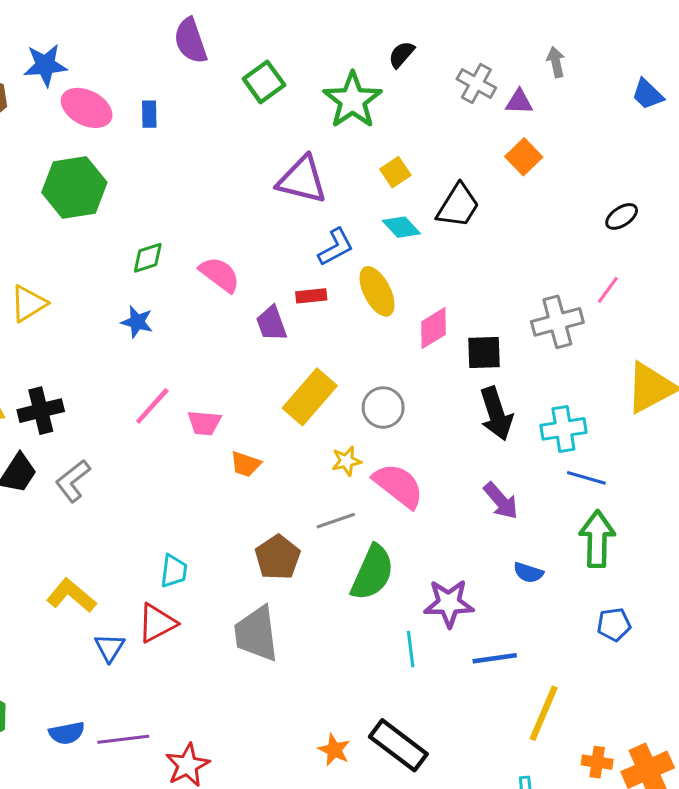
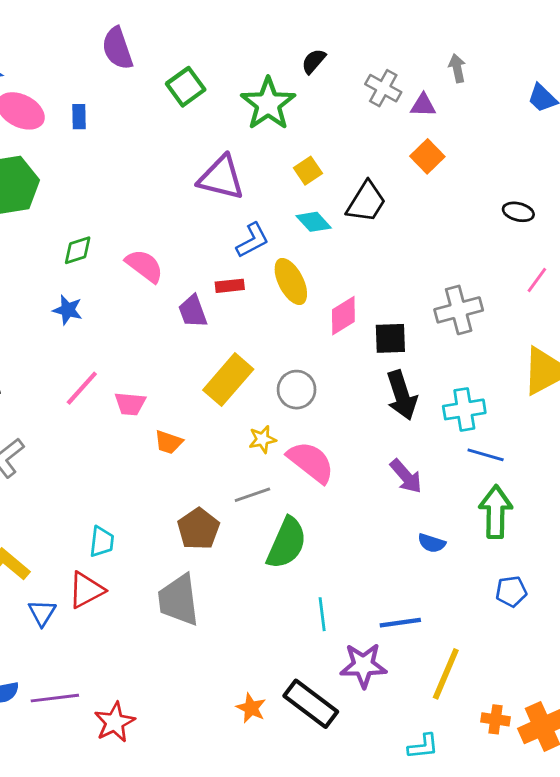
black ellipse: (622, 216) -> (518, 212), turned 48
pink line: (608, 290) -> (537, 280), moved
purple star: (449, 603) -> (363, 665), moved

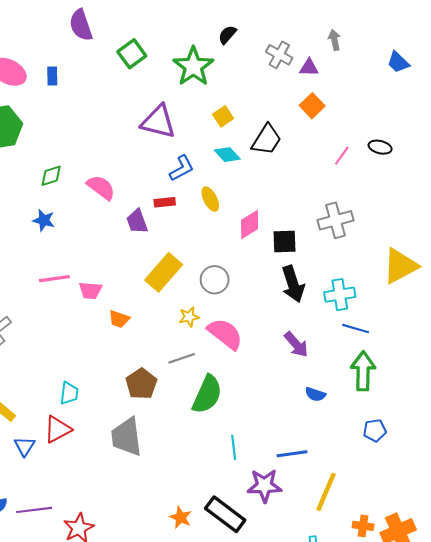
pink line: (537, 280) -> (342, 156), moved
yellow ellipse: (291, 282) -> (210, 199), size x0.7
pink line: (82, 388) -> (54, 279), turned 40

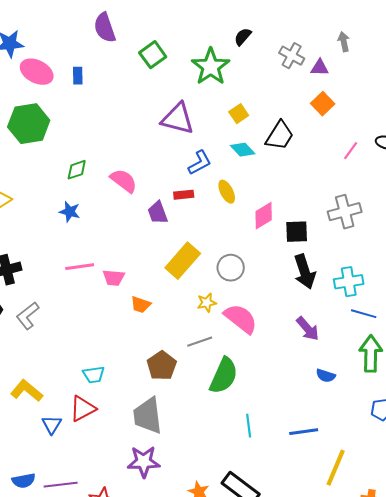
cyan trapezoid: (69, 393) -> (94, 375), turned 75
purple star: (264, 486) -> (144, 462), moved

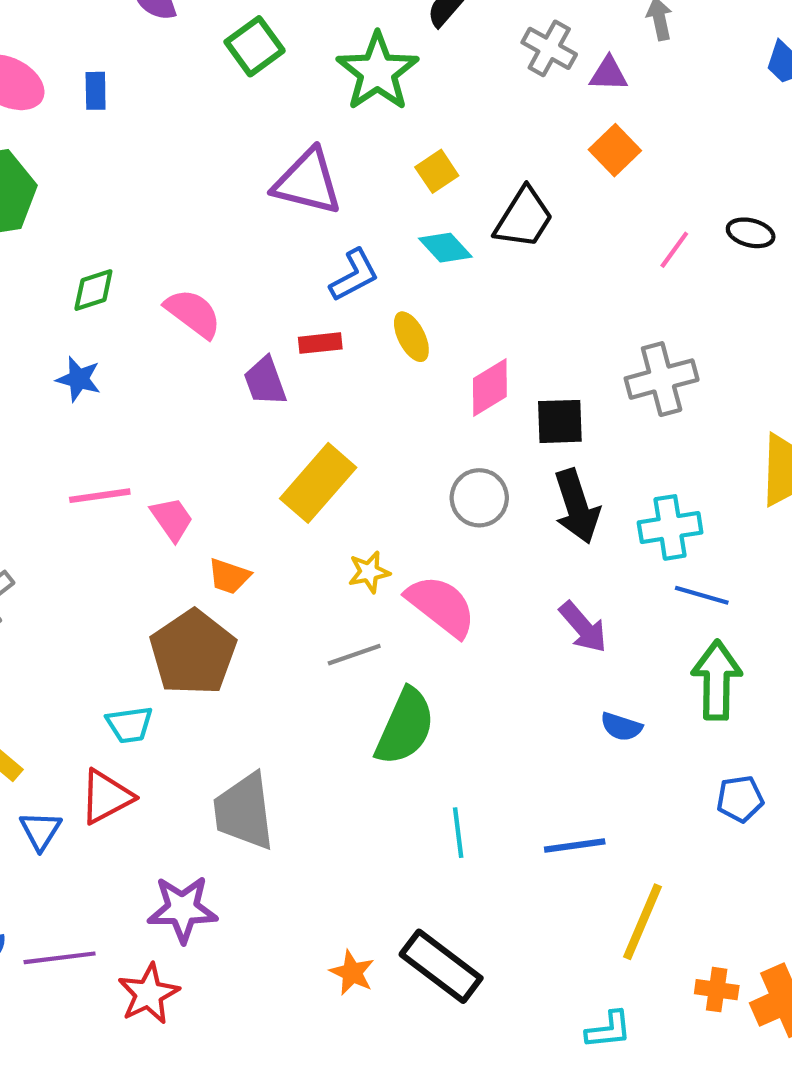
gray circle: (231, 268) -> (479, 498), moved
pink trapezoid: (114, 278) -> (172, 519), turned -130
brown pentagon: (162, 366) -> (193, 653), moved, size x1.4
purple star: (144, 462) -> (182, 909), moved

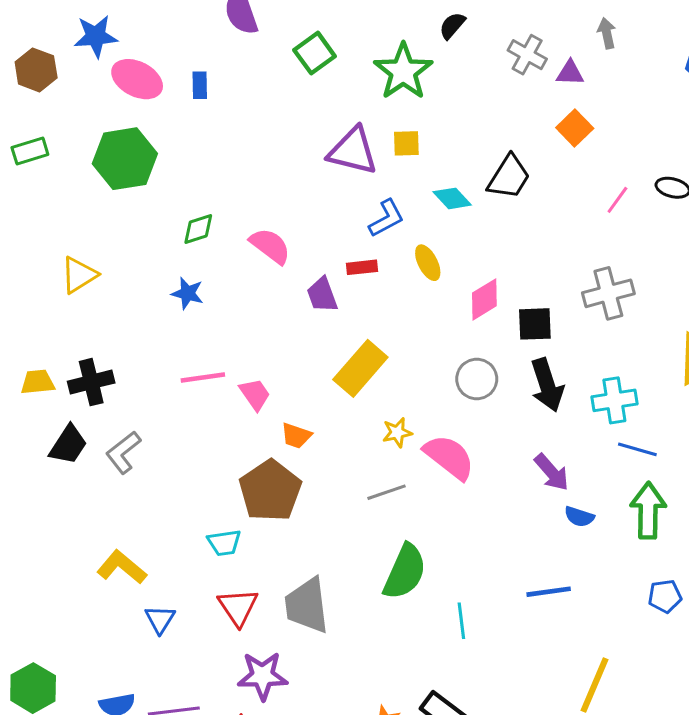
yellow square: (437, 171) -> (406, 143), moved, turned 32
green semicircle: (405, 727) -> (405, 572), moved
blue semicircle: (621, 727) -> (579, 517), moved
red triangle: (106, 797) -> (238, 607), moved, turned -36
blue line: (575, 845) -> (549, 592), moved

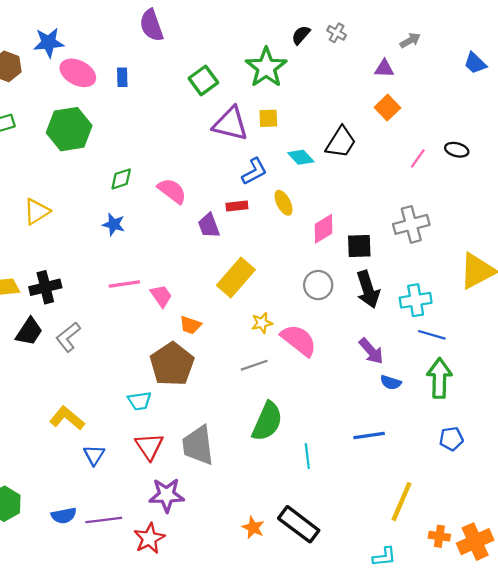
gray arrow: (607, 33) -> (410, 40), turned 72
green square: (315, 53) -> (203, 80), moved
gray cross: (527, 55) -> (337, 33), moved, size x0.7

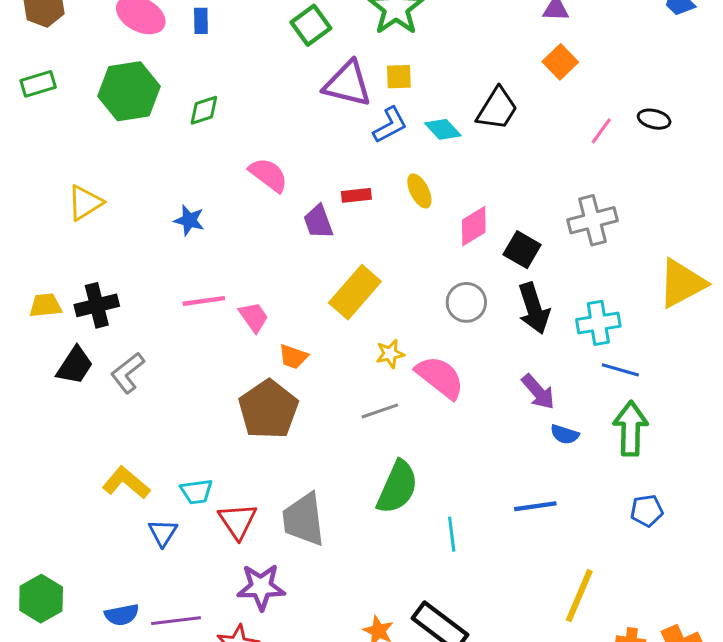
blue L-shape: (254, 171) -> (390, 125), moved
green diamond: (121, 179) -> (204, 110), moved
black square: (359, 246) -> (522, 250), turned 32
cyan trapezoid: (140, 401) -> (197, 492), moved

